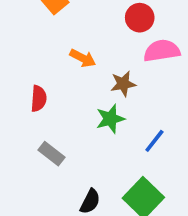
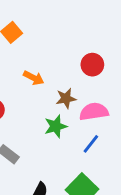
red circle: (140, 18) -> (92, 65), moved
pink semicircle: (162, 51) -> (94, 112), moved

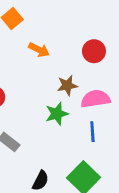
orange arrow: (34, 78) -> (39, 50), moved
blue line: (91, 144) -> (92, 132), turned -42

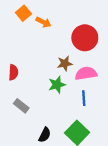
orange arrow: (39, 50) -> (44, 22), moved
red circle: (94, 51) -> (85, 38), size x1.5

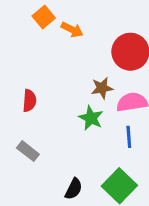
green star: (57, 85) -> (91, 118), turned -30
gray rectangle: (21, 106) -> (28, 151), moved

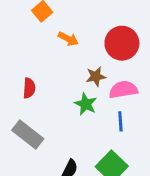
orange arrow: (72, 30) -> (68, 39), moved
gray rectangle: (28, 151) -> (28, 135), size x1.5

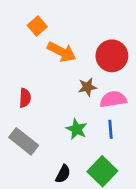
orange arrow: (68, 39) -> (62, 52), size x1.5
green star: (86, 104) -> (77, 129), moved

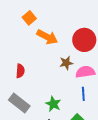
green star: (77, 129) -> (53, 104), moved

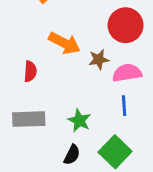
orange arrow: (47, 37) -> (64, 43), moved
gray rectangle: (19, 103) -> (29, 119), turned -40

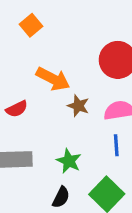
brown star: (99, 59) -> (78, 106), moved, turned 30
red semicircle: (30, 71) -> (17, 109), turned 60

